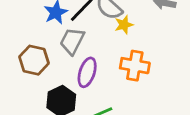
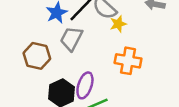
purple ellipse: (87, 72) -> (85, 85), moved

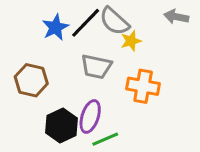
gray trapezoid: (71, 39) -> (96, 67), moved, turned -105

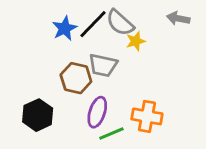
brown hexagon: (31, 80) -> (76, 78), moved
orange cross: (143, 86) -> (147, 116), moved
black hexagon: (61, 126) -> (38, 115), moved

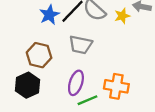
yellow star: (136, 41) -> (122, 16), moved
brown hexagon: (76, 78) -> (39, 55), moved

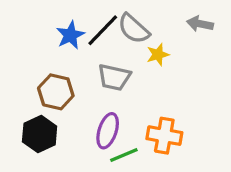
yellow star: (122, 16) -> (158, 55), moved

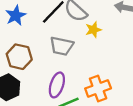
blue star: (70, 35) -> (16, 16), moved
orange cross: (164, 136) -> (98, 88), turned -30

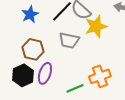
yellow star: (93, 30) -> (96, 26), size x1.6
purple ellipse: (57, 85) -> (45, 73), moved

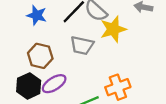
blue star: (30, 14) -> (37, 15), turned -30
purple ellipse: (45, 73) -> (54, 84), turned 40

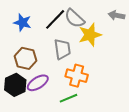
gray trapezoid: (82, 45) -> (62, 49), turned -110
orange cross: (118, 87) -> (77, 76), moved, turned 35

